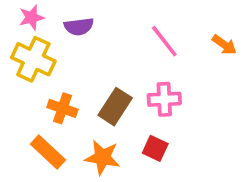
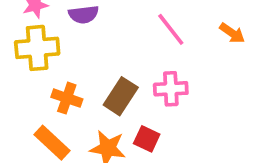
yellow cross: (33, 59) -> (37, 48), turned -30
red square: (155, 148) -> (147, 139), moved

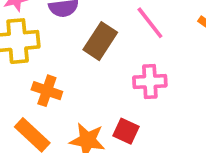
brown rectangle: (121, 96) -> (100, 41), moved

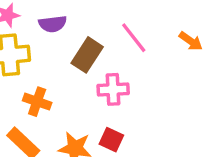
pink cross: (150, 81) -> (113, 89), moved

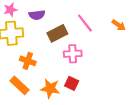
brown rectangle: (87, 55) -> (57, 33), turned 30

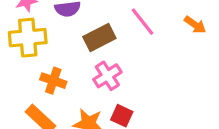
pink cross: (73, 54) -> (107, 76), moved, turned -30

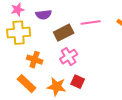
pink line: (142, 22) -> (91, 23), turned -60

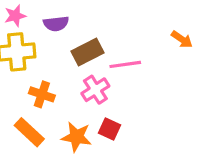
pink line: (91, 23) -> (125, 64), moved

